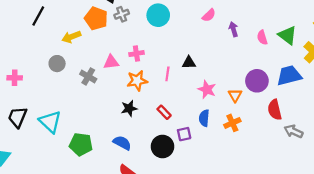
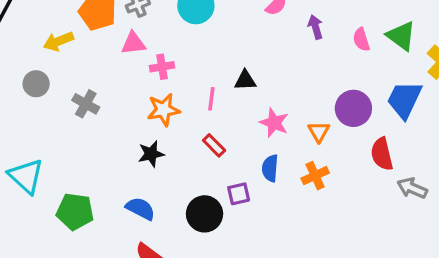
pink triangle: (111, 62) -> (133, 43), moved
blue trapezoid: (289, 76) -> (404, 100), turned -50
red rectangle: (164, 112) -> (214, 145), moved

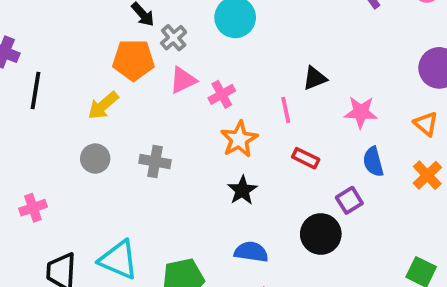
orange triangle: (319, 132) -> (426, 124), moved
orange cross: (315, 176) -> (427, 175), moved

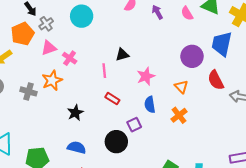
orange pentagon: (133, 60) -> (23, 34), turned -30
pink cross: (222, 94) -> (70, 58), turned -32
pink star: (361, 112) -> (146, 76), turned -30
orange star: (239, 139) -> (52, 80), moved

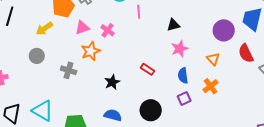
pink triangle: (49, 48) -> (82, 28), moved
black triangle: (122, 55) -> (173, 25), moved
pink line: (104, 71) -> (139, 12), moved
gray cross: (29, 91) -> (69, 70), moved
purple square: (134, 125) -> (184, 99), moved

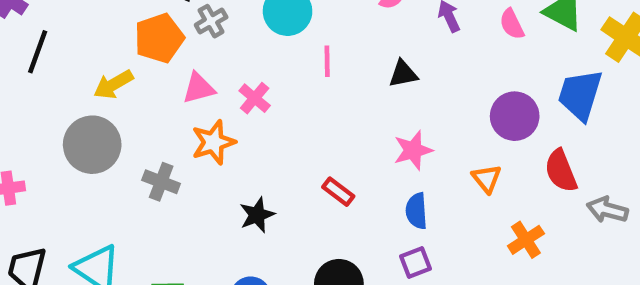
black triangle: (173, 25) -> (403, 74), moved
gray circle: (37, 56) -> (92, 145), size x1.6
orange cross: (211, 86) -> (526, 240), moved

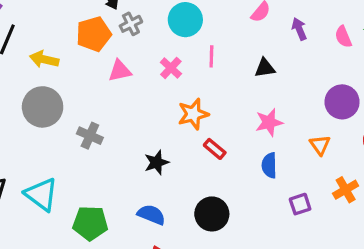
yellow arrow: (113, 84) -> (44, 59), moved, turned 40
pink cross: (255, 98) -> (171, 68), moved
orange star: (213, 142) -> (193, 114), moved
purple square: (416, 263) -> (300, 204), moved

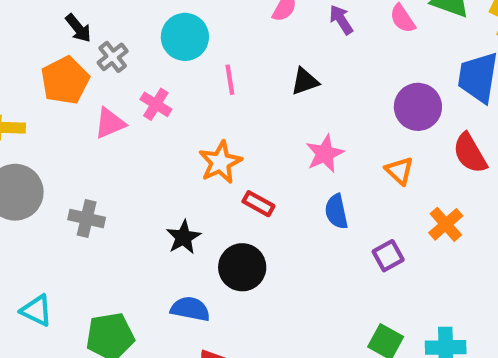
pink cross: (171, 68) -> (156, 104), moved
cyan triangle: (41, 194) -> (36, 310), size x0.7
black circle: (212, 214) -> (242, 267), moved

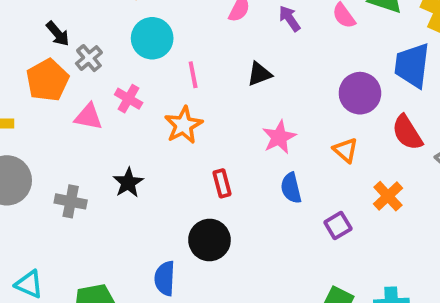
pink triangle: (110, 123) -> (88, 117), turned 36
orange star: (220, 162) -> (183, 125), moved
red rectangle: (258, 204) -> (222, 183), turned 48
black star: (183, 237) -> (128, 183), moved
blue semicircle: (190, 309) -> (165, 278), turned -96

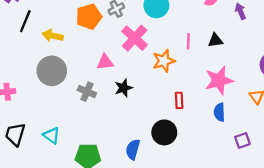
pink line: (193, 75) -> (188, 41), moved
pink cross: (129, 99) -> (135, 38), size x1.6
pink triangle: (88, 117) -> (105, 62), moved, turned -30
pink star: (279, 137) -> (219, 80), size x1.4

